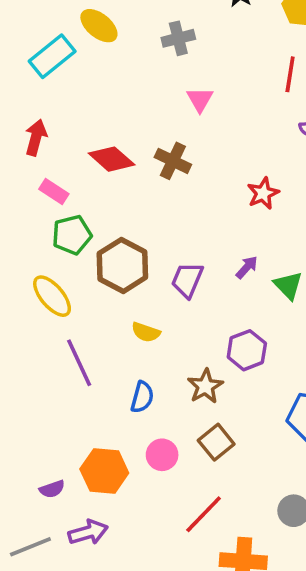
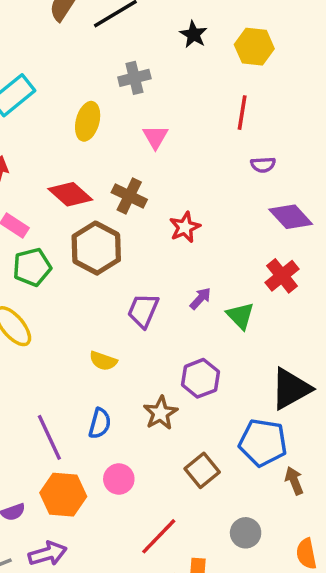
yellow ellipse: (99, 26) -> (88, 121), moved, turned 66
red star: (263, 193) -> (185, 227), moved
brown hexagon: (122, 265) -> (96, 248), moved
purple line: (79, 363) -> (49, 437), moved
brown square: (216, 442) -> (202, 470), moved

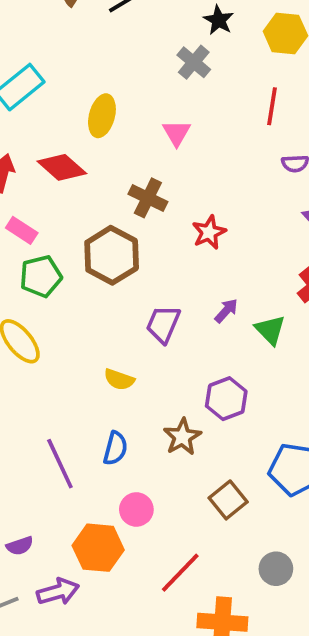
gray cross: (134, 78) -> (194, 62), moved, turned -36
red diamond: (70, 194) -> (62, 167), moved
orange hexagon: (63, 495) -> (98, 548), moved

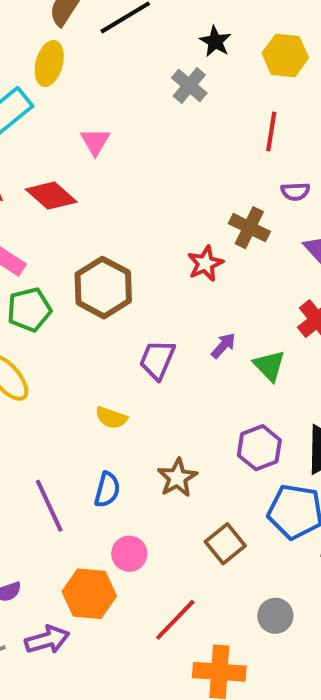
yellow ellipse: (102, 116) -> (49, 63), moved
pink triangle: (177, 133) -> (95, 142), moved
brown cross: (148, 198) -> (249, 228), moved
purple hexagon: (226, 399) -> (259, 448), moved

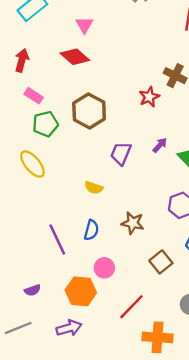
red diamond: (51, 196) -> (75, 57), moved
brown star: (177, 478) -> (133, 223), turned -30
purple arrow: (47, 640) -> (69, 328), moved

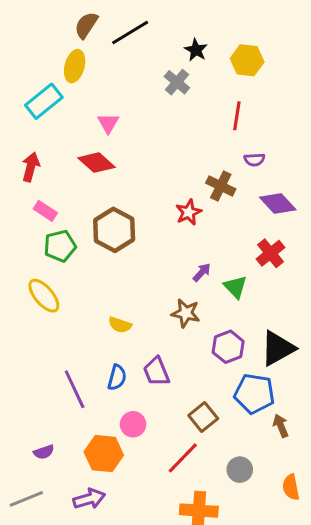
purple trapezoid: (121, 153) -> (156, 372), moved, turned -45
brown star: (133, 223) -> (186, 313), moved
red line: (131, 307) -> (183, 458), moved

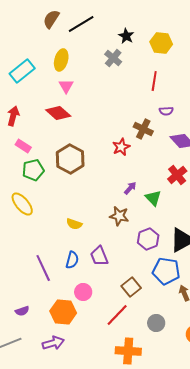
yellow ellipse: (75, 66) -> (61, 60), moved

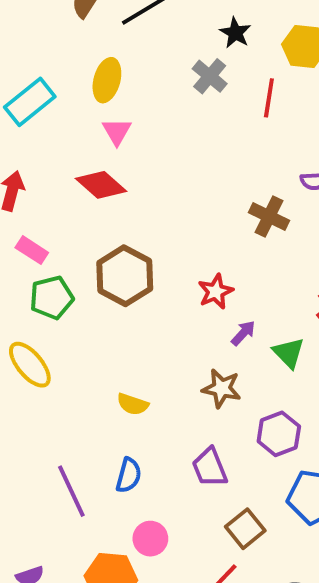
red line: (154, 81) -> (269, 98), moved
red star: (121, 147) -> (216, 292), moved
purple trapezoid: (99, 256) -> (210, 467), moved

